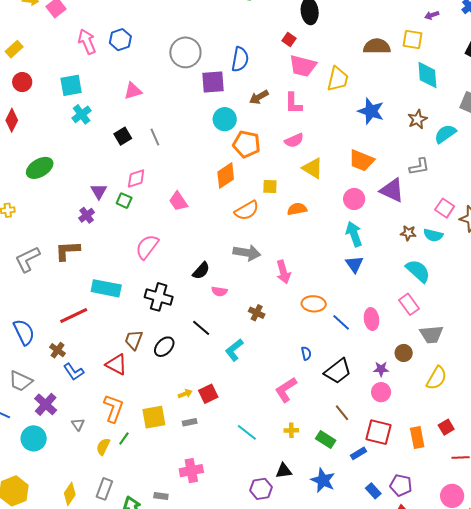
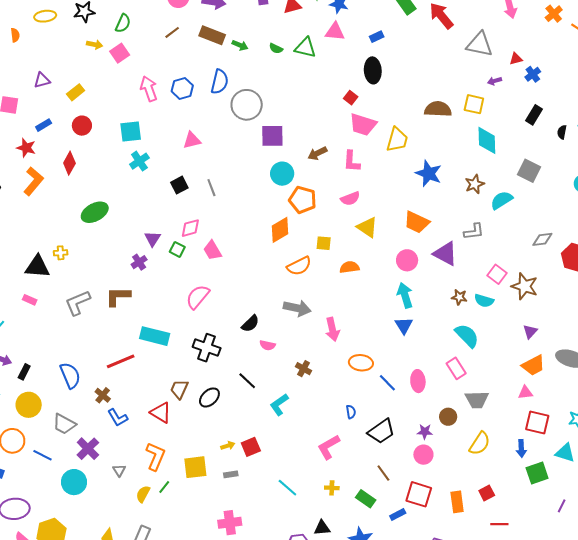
blue semicircle: (240, 59) -> (220, 82), moved
pink trapezoid: (178, 201) -> (212, 250), moved

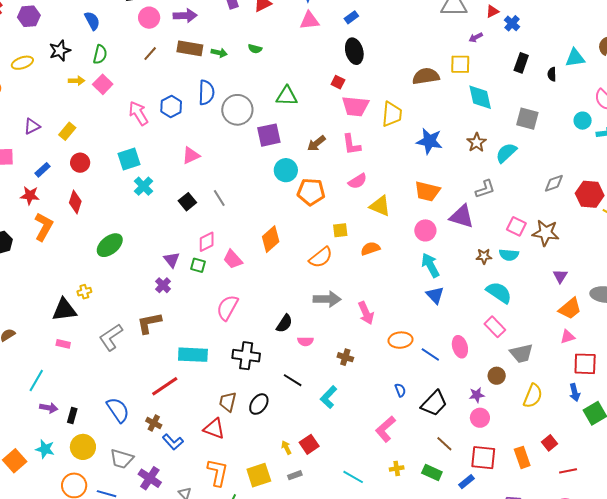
green triangle: (305, 48) -> (287, 96), moved
orange diamond: (280, 230) -> (271, 239), moved
yellow arrow: (228, 446) -> (286, 448), turned -88

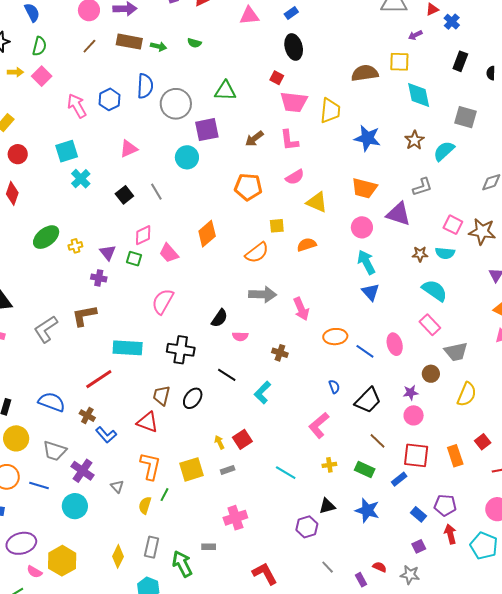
cyan circle: (286, 170) -> (187, 157), moved
purple cross: (163, 285) -> (99, 278), turned -35
yellow cross: (84, 292) -> (75, 246), moved
blue semicircle: (118, 410) -> (52, 402), turned -36

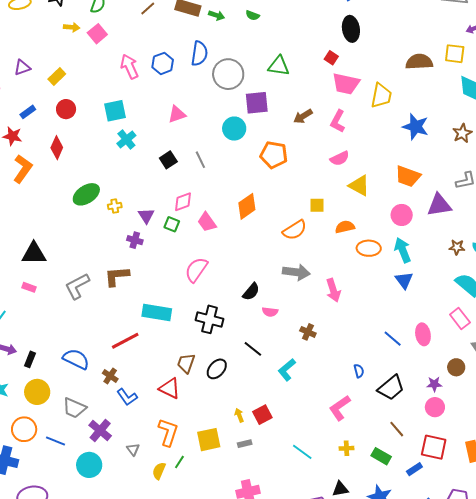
pink L-shape: (289, 140) -> (338, 121), turned 30
orange pentagon: (248, 187) -> (274, 155), moved
purple triangle: (398, 214) -> (439, 205), turned -32
orange ellipse: (335, 337) -> (369, 248), moved

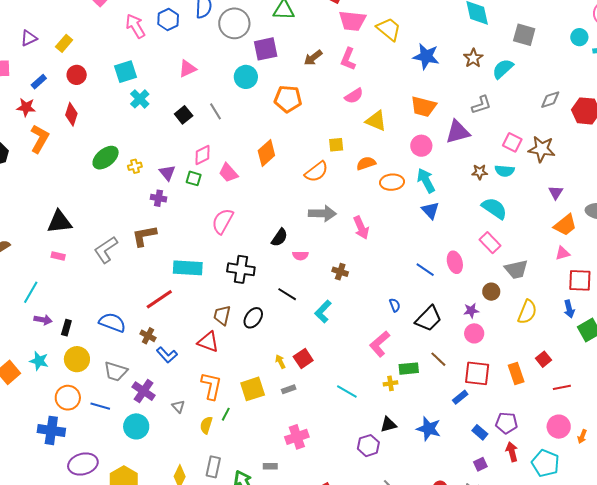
yellow trapezoid: (381, 96) -> (389, 29), turned -56
green rectangle: (381, 456) -> (409, 369), moved, turned -30

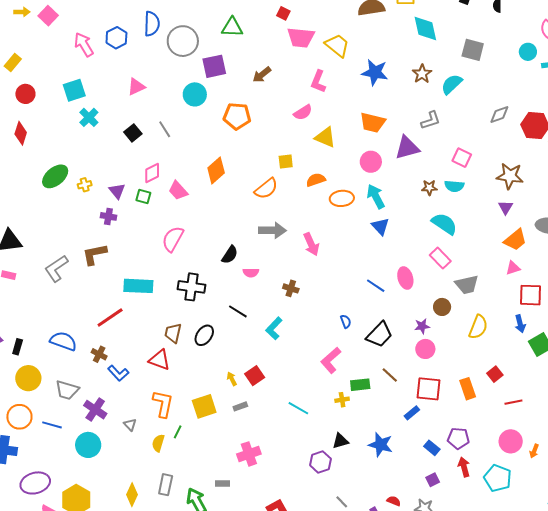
pink L-shape: (348, 59) -> (318, 82), moved
brown star: (542, 149) -> (510, 176), moved

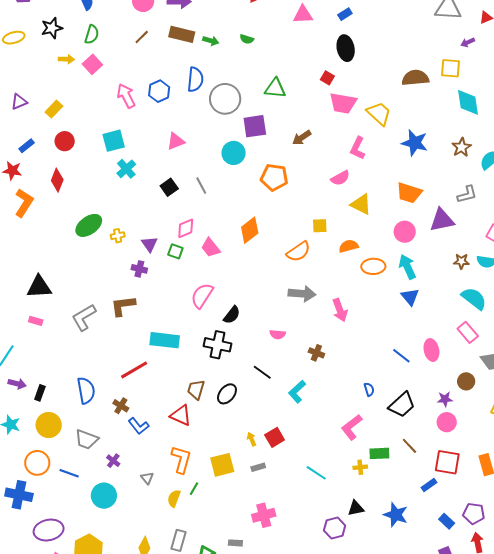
black semicircle: (230, 255) -> (232, 315), moved
blue semicircle: (63, 341) -> (86, 390), turned 56
purple cross: (95, 410) -> (113, 461), size x0.6

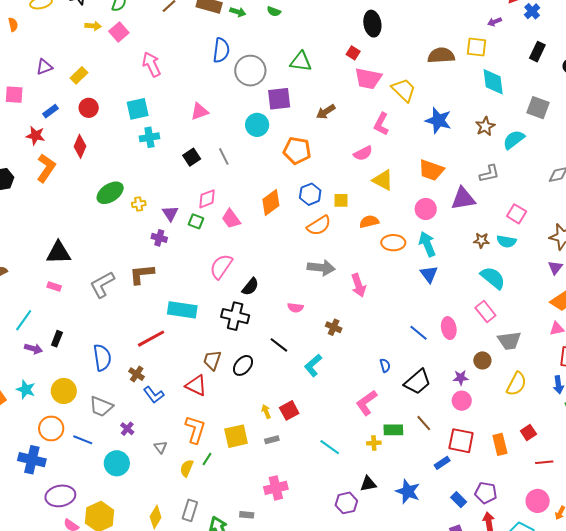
blue hexagon: (159, 91) -> (310, 194), moved
cyan cross: (126, 169) -> (149, 137), turned 30
black rectangle: (40, 393) -> (57, 339), moved

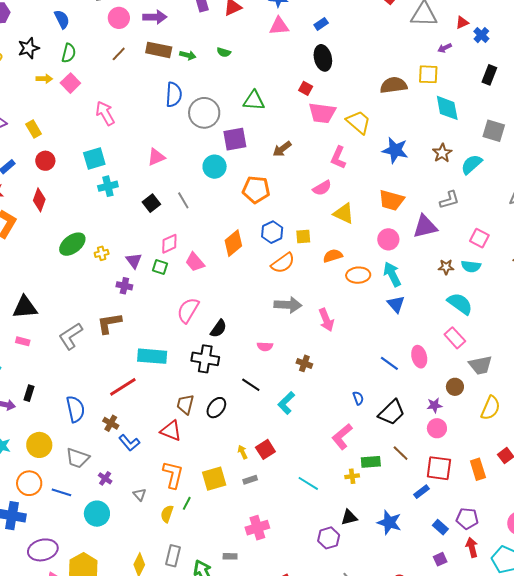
yellow rectangle: (79, 75) -> (34, 129), turned -72

